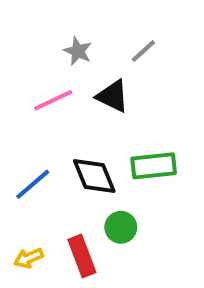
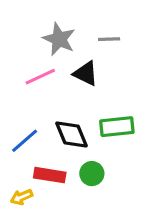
gray star: (78, 51) -> (59, 39), size x1.5
gray line: (143, 51) -> (109, 39), turned 40
red rectangle: (82, 256) -> (50, 175), moved, turned -60

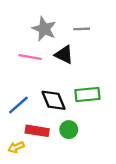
pink line: (40, 77) -> (30, 57), turned 35

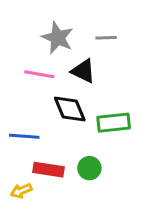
black diamond: (54, 100) -> (70, 109), moved
blue line: (18, 105) -> (24, 136), turned 45

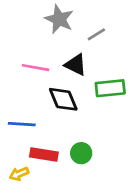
gray star: (58, 38) -> (59, 19), moved
gray line: (106, 38) -> (96, 34), turned -30
green rectangle: (114, 123) -> (110, 88), moved

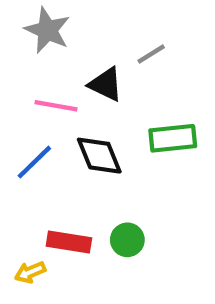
gray star: (59, 19) -> (47, 30), moved
black triangle: (76, 65) -> (106, 84), moved
blue line: (22, 124) -> (34, 162), moved, turned -48

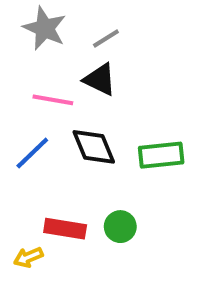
gray line: (151, 54) -> (106, 39), moved
green rectangle: (173, 138) -> (161, 155), moved

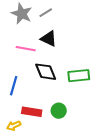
gray line: (106, 39) -> (46, 13), moved
blue line: (32, 153) -> (14, 86), moved, turned -30

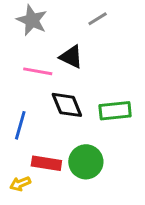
gray line: (46, 13) -> (98, 19), moved
green circle: (59, 111) -> (86, 162), size x1.5

